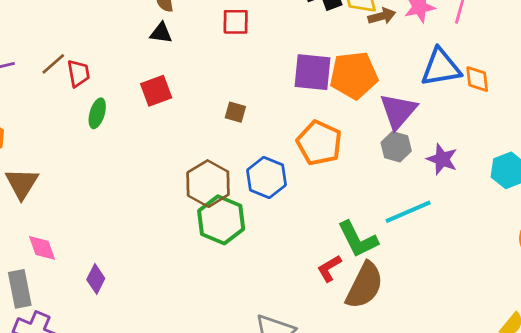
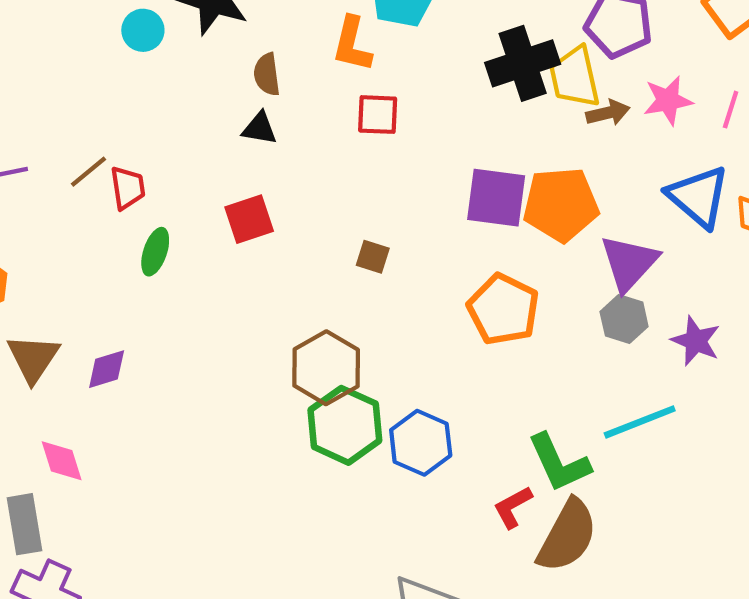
blue triangle: (441, 67) -> (698, 197), turned 48
blue hexagon: (267, 177) -> (421, 443), moved
purple diamond: (96, 279) -> (107, 369), moved, turned 44

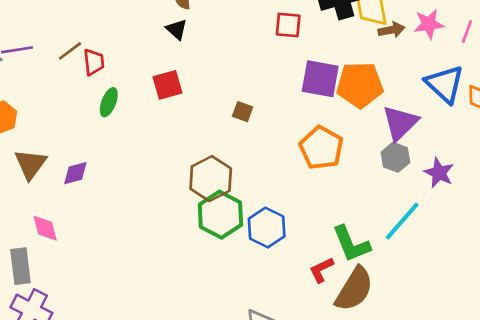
red square: (378, 115) -> (288, 25), moved
black triangle: (260, 128) -> (177, 29), turned 30
cyan line: (640, 422) -> (402, 221), turned -30

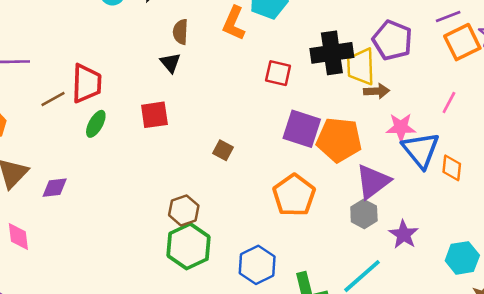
pink star: (429, 24) -> (401, 127), moved
brown line: (70, 51) -> (53, 99), moved
red trapezoid: (94, 62) -> (87, 83), size x1.5
brown hexagon: (211, 179) -> (184, 210), size x0.7
blue hexagon: (267, 228) -> (257, 265), moved

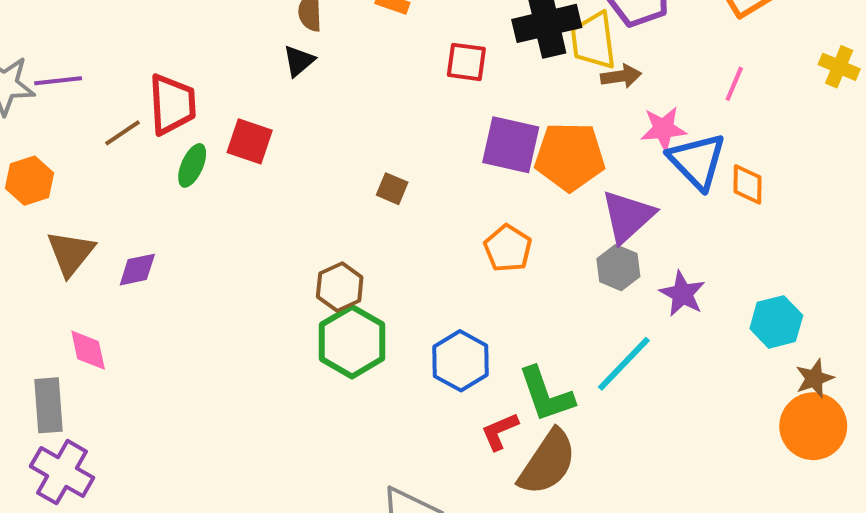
black triangle: (170, 63) -> (299, 61), turned 35
red square: (154, 115) -> (250, 141), moved, turned 32
orange pentagon: (294, 195) -> (508, 248), size x0.7

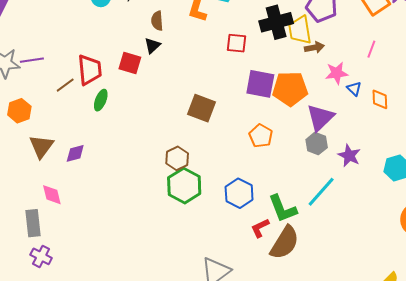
red square: (250, 141) -> (130, 63), moved
blue triangle: (697, 161) -> (354, 89), size x0.5
brown square: (392, 189) -> (202, 108), size x1.8
purple cross: (62, 472) -> (41, 256), size x0.7

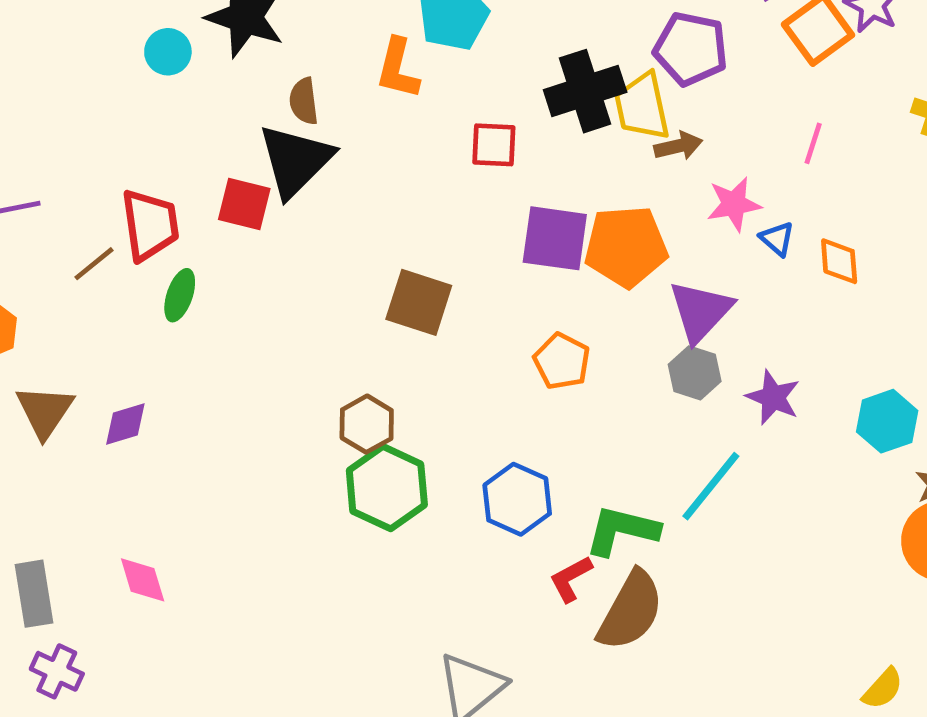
black triangle: (152, 46) -> (295, 160), size x2.0
pink diamond: (52, 195) -> (143, 580), moved
green L-shape: (283, 209) -> (622, 530), turned 128

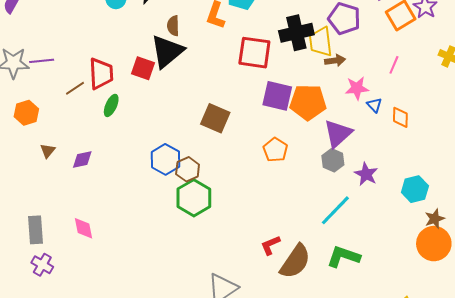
red square: (494, 145) -> (254, 53), size x1.6
brown triangle: (45, 411) -> (48, 151), size x0.6
blue hexagon: (517, 499) -> (165, 159), moved
green L-shape: (622, 530) -> (343, 257), moved

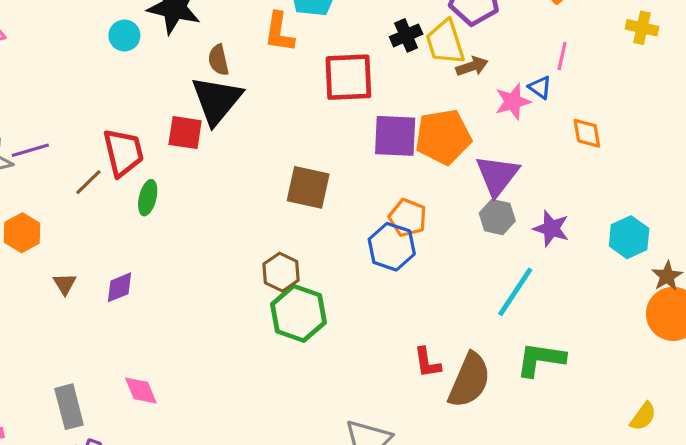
black cross: (296, 33) -> (406, 35), size x0.6
blue triangle: (374, 105) -> (540, 87), moved
blue hexagon: (165, 159) -> (392, 247), moved
red L-shape: (270, 245) -> (427, 363), turned -65

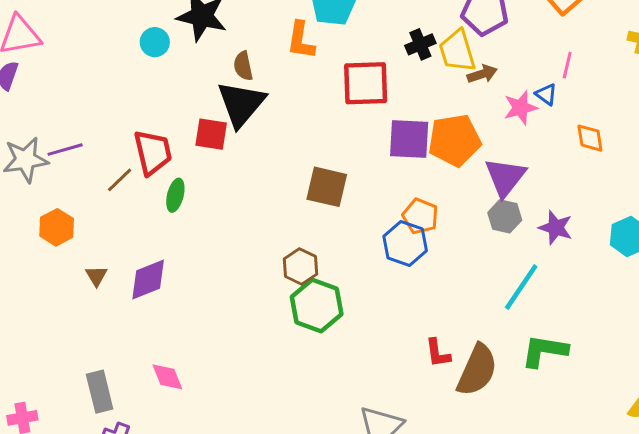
purple diamond: (120, 287) -> (148, 279), size x1.4

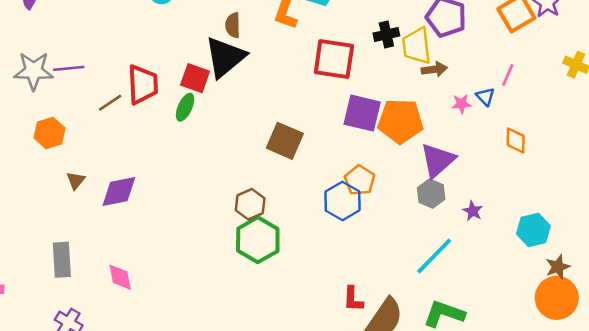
pink star: (520, 108) -> (461, 104), size x0.7
green ellipse: (175, 195) -> (185, 107), moved
purple star: (556, 228) -> (473, 211), size x0.7
gray rectangle: (100, 392) -> (62, 260), moved

